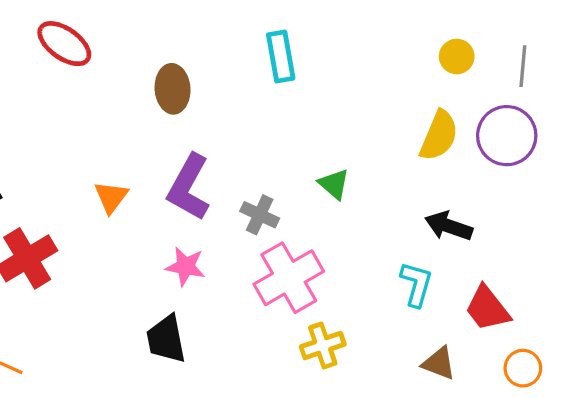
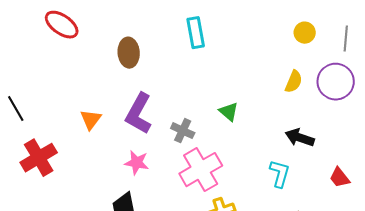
yellow semicircle: (439, 136) -> (294, 82), size x0.7
red trapezoid: (487, 308) -> (340, 178), moved, size x0.7

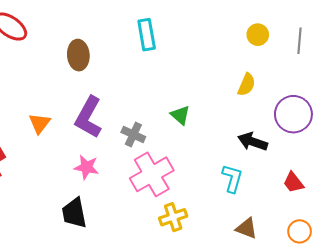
purple circle: (336, 82) -> (293, 114), moved

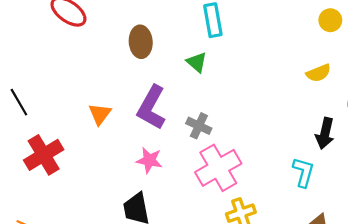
yellow semicircle: (247, 85) -> (318, 73), turned 45
green triangle: (180, 115) -> (197, 62), moved
black arrow: (253, 142) -> (325, 133), turned -96

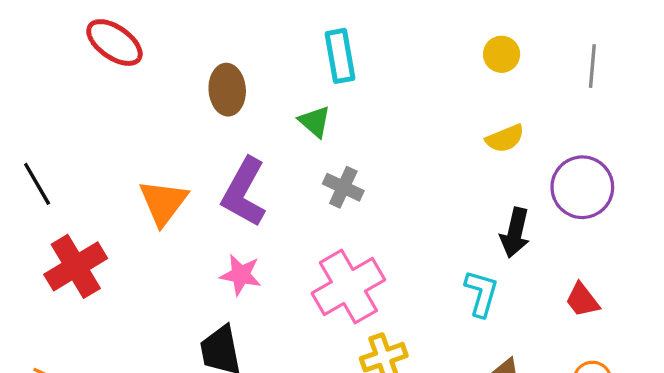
yellow circle: (330, 20) -> (502, 54), moved
orange triangle: (100, 114) -> (163, 202), size x1.4
gray cross: (199, 126) -> (343, 187), moved

